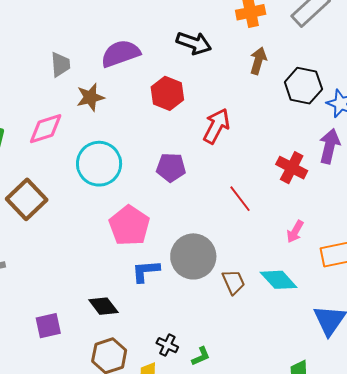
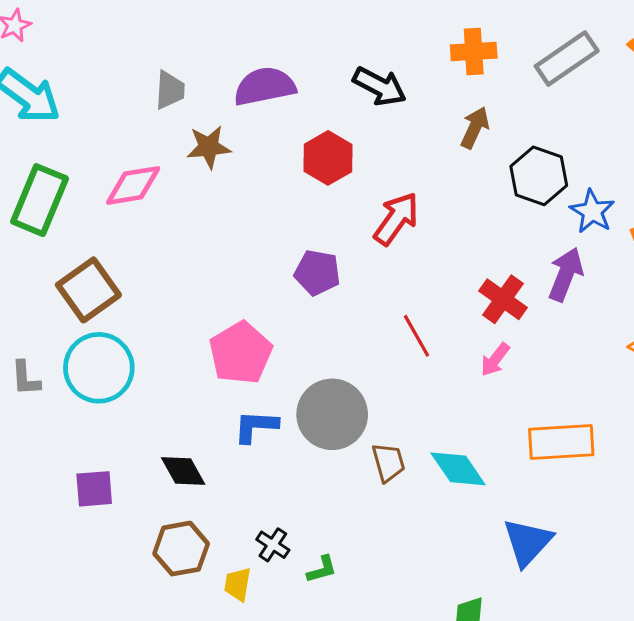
cyan circle: (99, 164) -> (99, 368), moved
pink arrow: (295, 232) -> (495, 360), moved

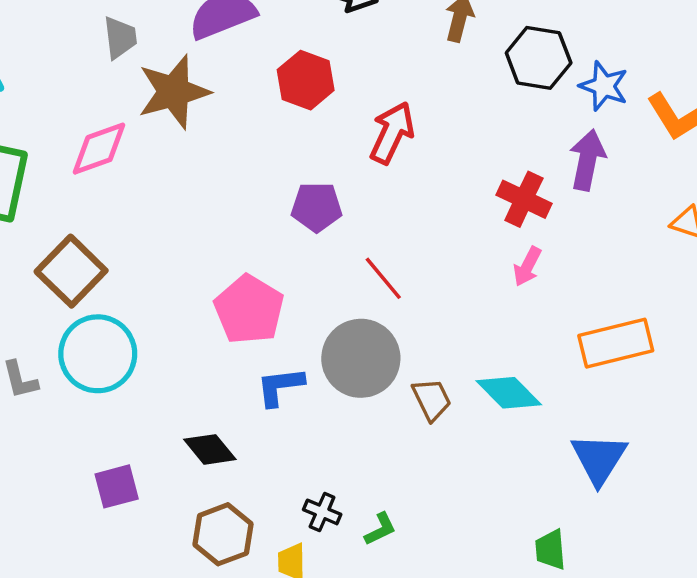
brown star: (209, 147) -> (174, 92), size x1.5
red line: (417, 336) -> (383, 278), moved

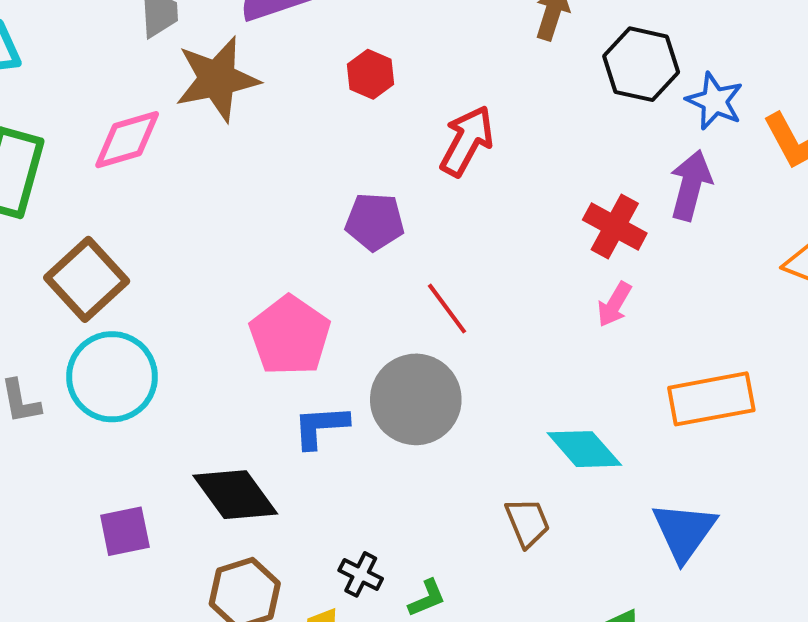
red hexagon: (306, 80) -> (370, 74), size x0.7
brown trapezoid: (432, 399) -> (527, 522), moved
black diamond: (210, 449) -> (235, 495), size x1.4

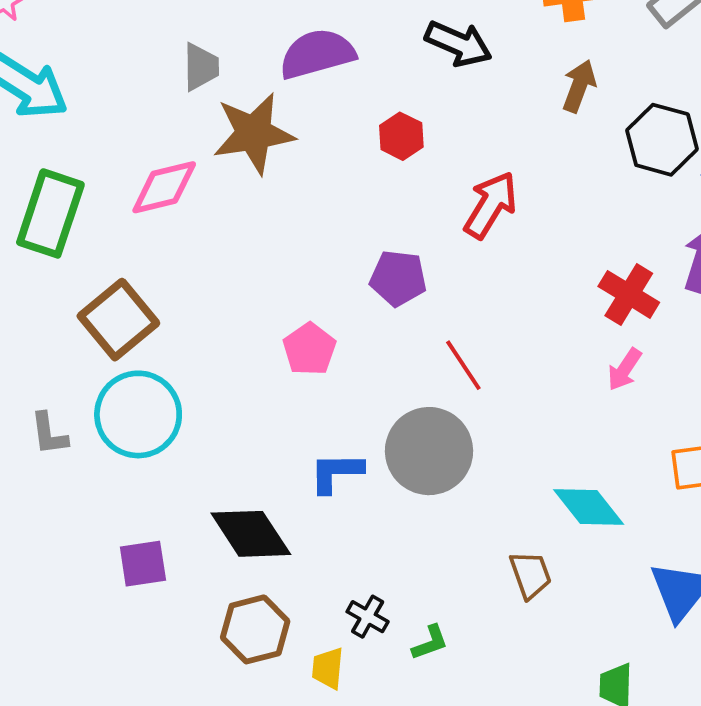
pink pentagon: (290, 336) -> (309, 349), moved, size x0.7

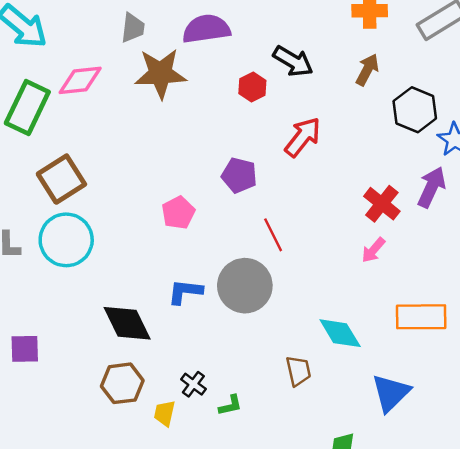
black arrow: (458, 44) -> (293, 61), moved
pink diamond: (164, 187) -> (80, 80), moved
purple square: (143, 564) -> (25, 349), moved

